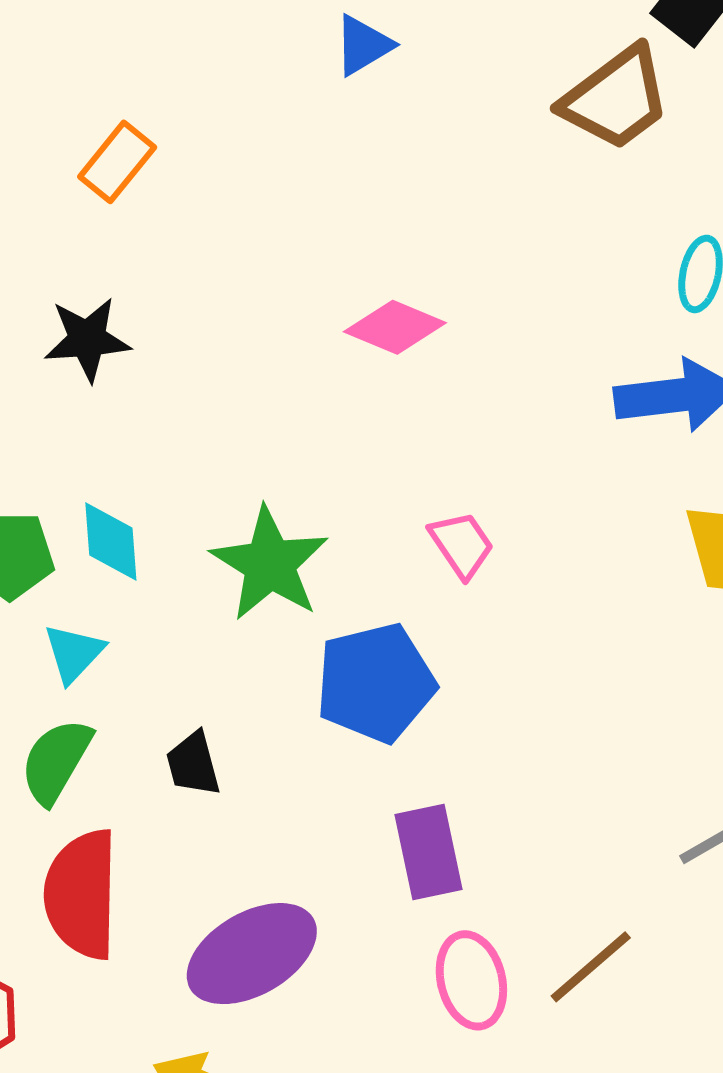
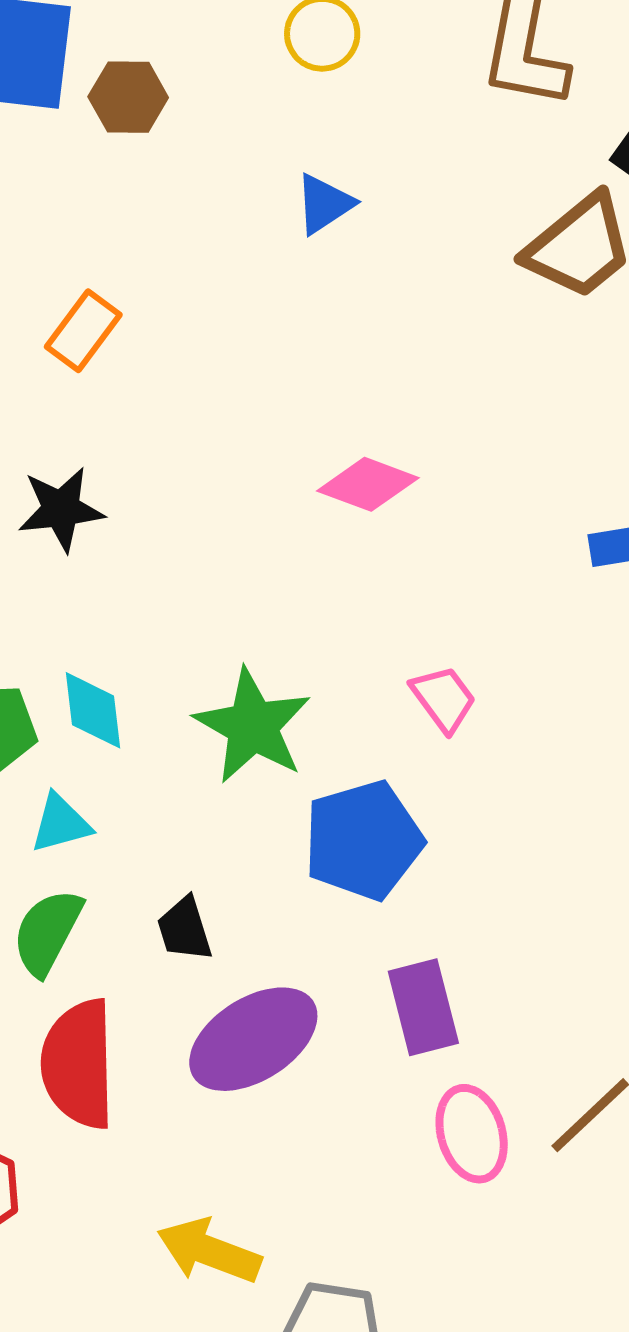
cyan triangle: (74, 653) -> (61, 823), turned 34
purple ellipse: (252, 954) -> (253, 1039), moved

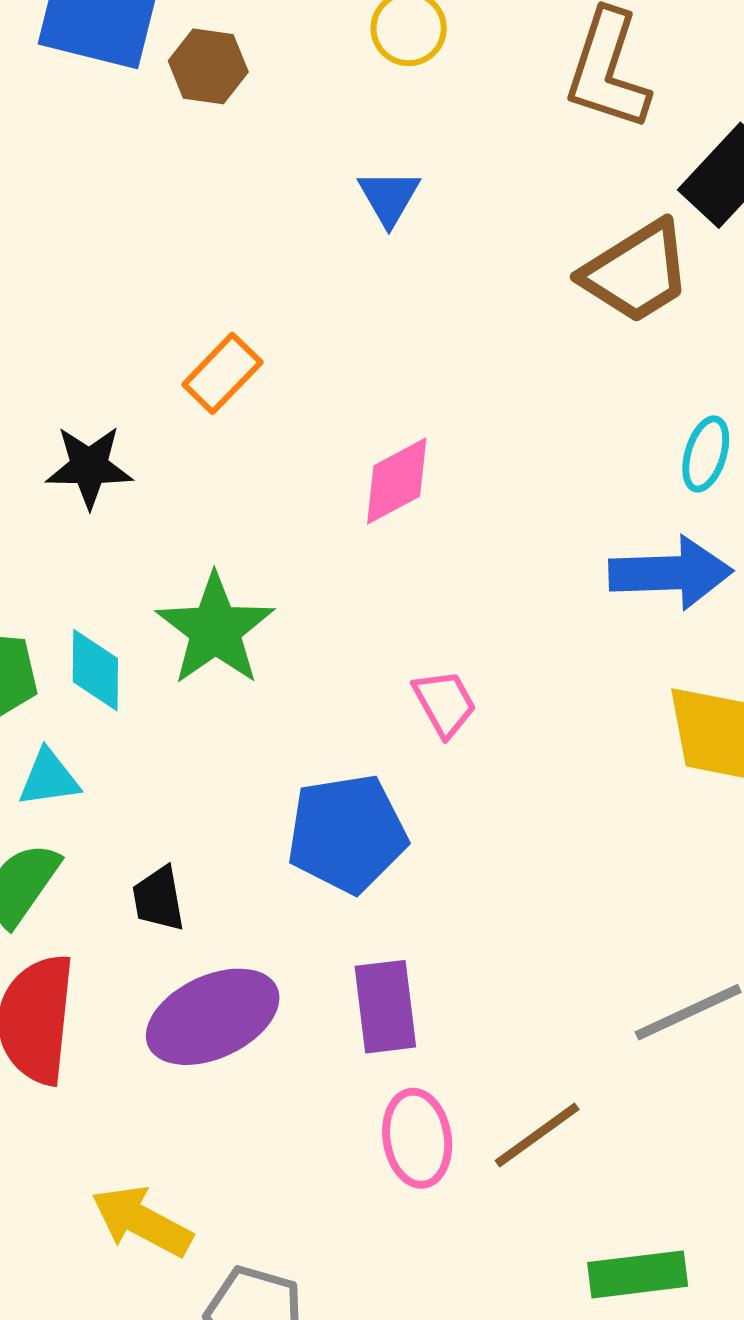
blue triangle: (324, 204) -> (389, 197), turned -34
orange rectangle: (83, 331) -> (222, 373), moved
pink diamond: (368, 484) -> (397, 481), turned -56
green star: (253, 726) -> (215, 629), moved

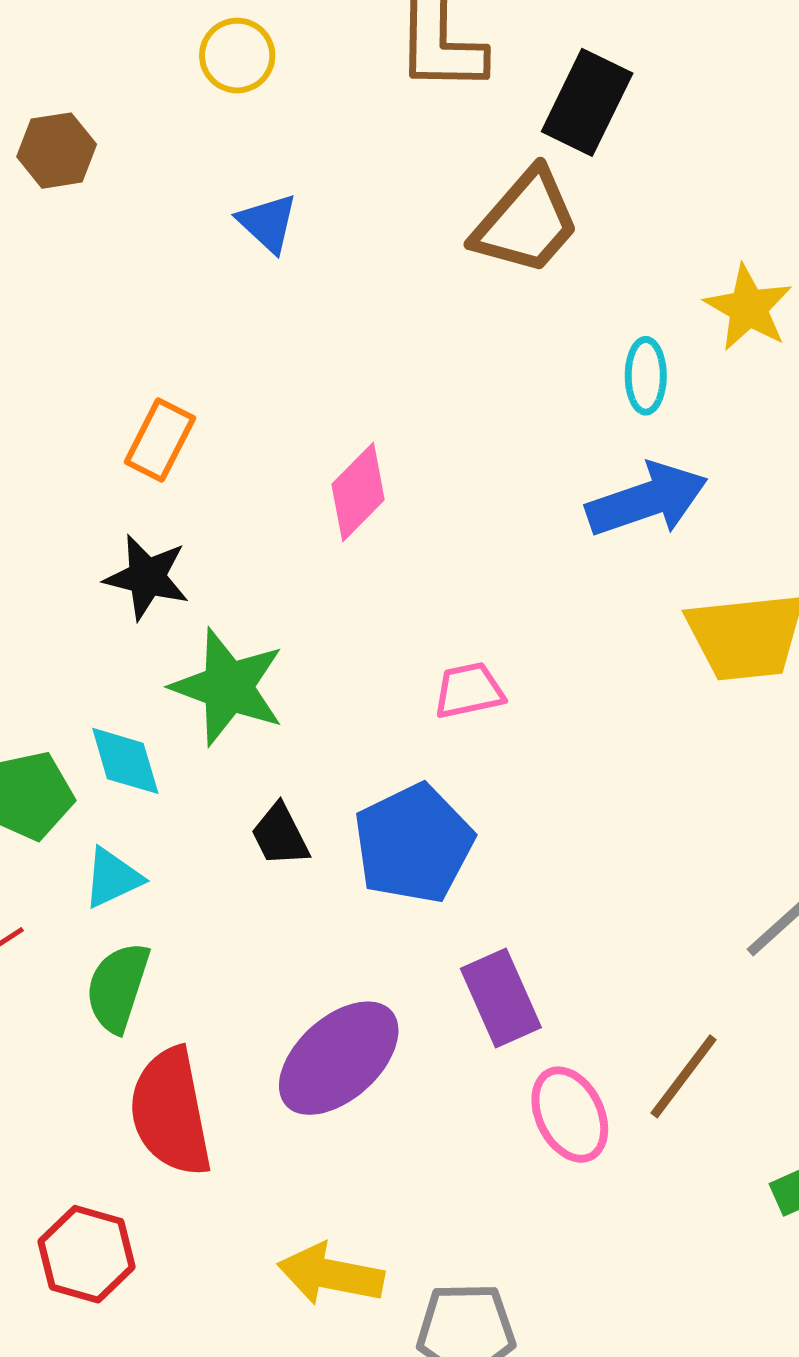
black star: (89, 467) -> (147, 577), moved, turned 30
pink trapezoid: (445, 703) -> (469, 690), turned -56
black trapezoid: (158, 899) -> (280, 835), moved

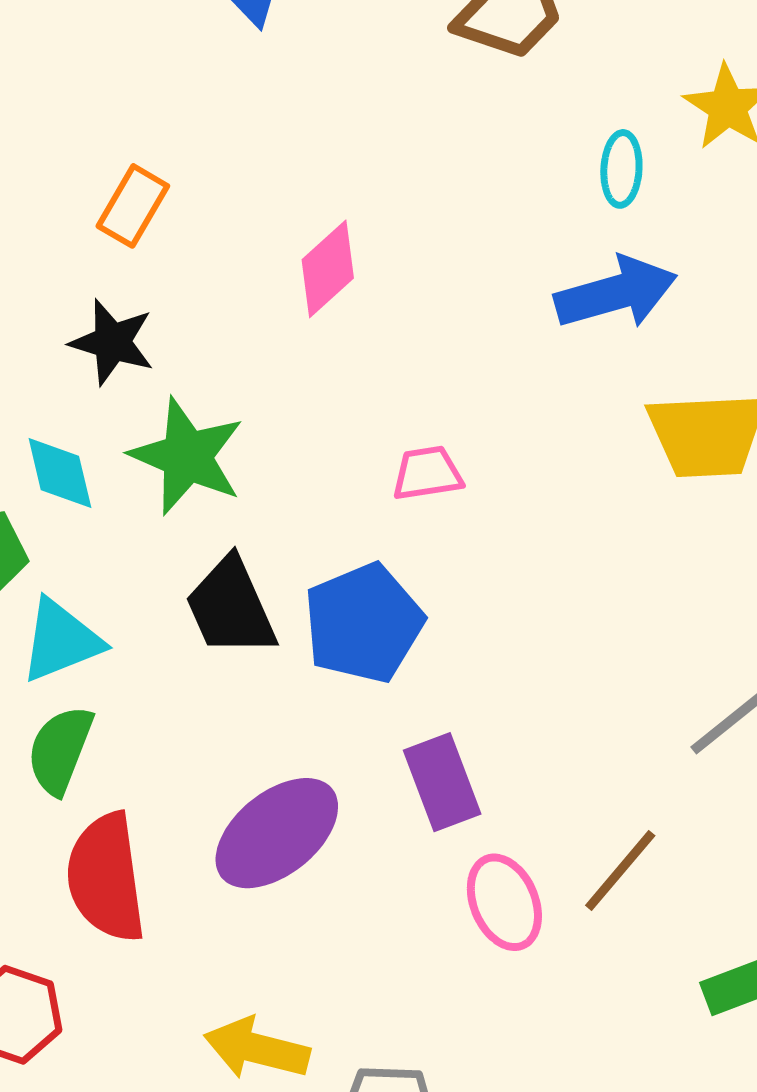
cyan diamond: (125, 761) -> (60, 473), moved
black trapezoid: (280, 835) -> (231, 607), size x1.6
cyan triangle: (112, 878) -> (61, 640), size x1.4

